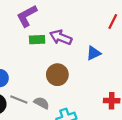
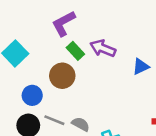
green rectangle: (37, 40) -> (75, 51), turned 49
brown circle: (57, 75) -> (62, 76), moved

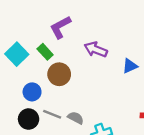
green rectangle: (75, 51) -> (45, 52), moved

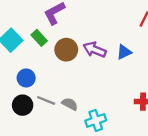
purple arrow: (96, 49) -> (95, 50), moved
brown circle: (59, 74) -> (66, 50), moved

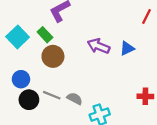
brown circle: (66, 50) -> (53, 56), moved
blue circle: (26, 78) -> (21, 79), moved

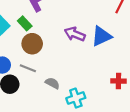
blue triangle: (127, 48) -> (101, 36), size x1.5
gray line: (52, 95) -> (28, 68), moved

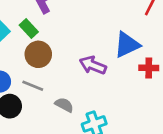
purple arrow: (75, 34) -> (93, 65), moved
red cross: (118, 81) -> (149, 68), moved

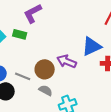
green rectangle: (29, 28) -> (20, 34), turned -32
brown circle: (38, 54) -> (45, 69), moved

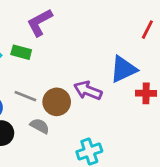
gray line: (23, 76) -> (25, 96), moved
gray semicircle: (46, 90) -> (40, 126), moved

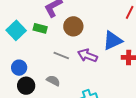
gray line: (25, 96) -> (61, 56), moved
brown circle: (57, 102) -> (73, 26), moved

